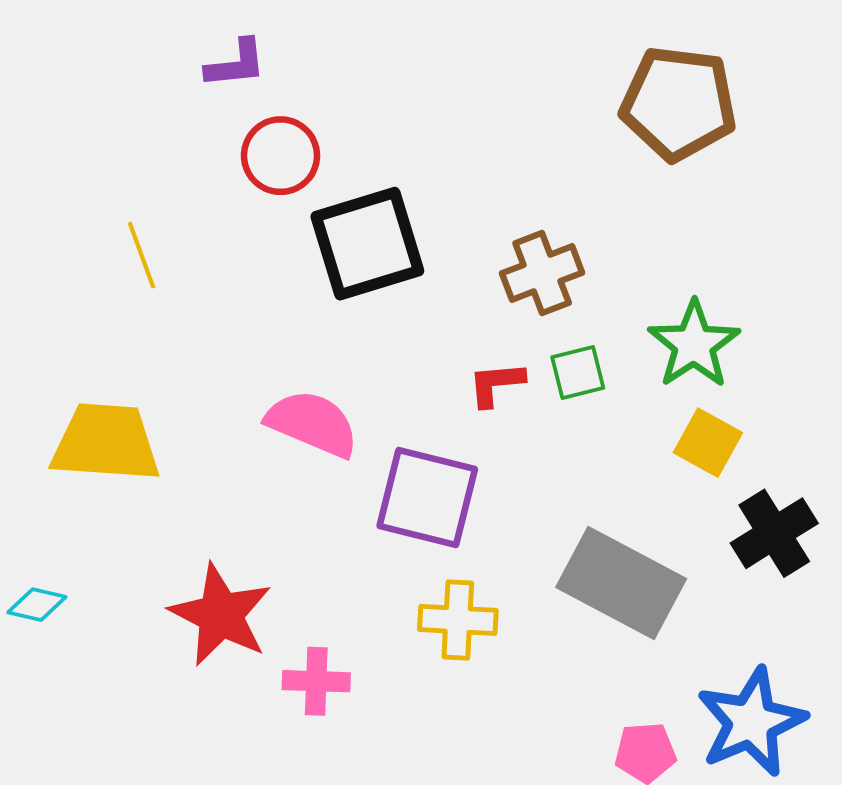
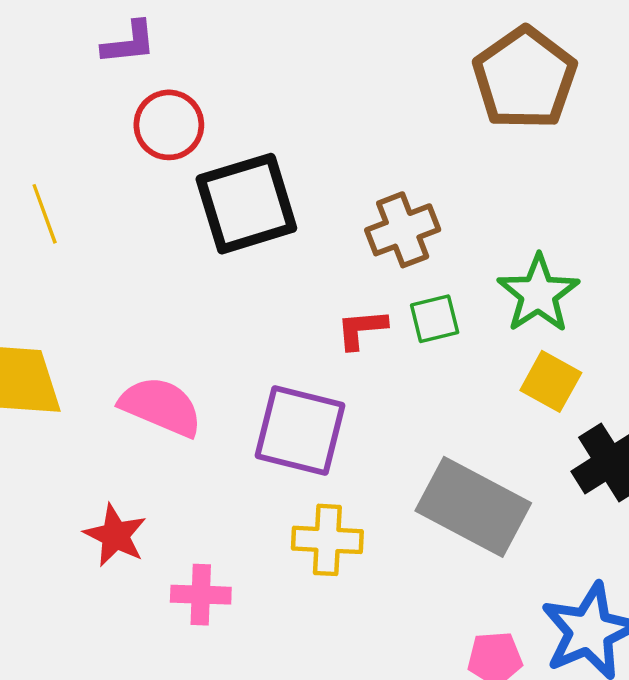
brown pentagon: (679, 103) -> (525, 78), turned 30
pink semicircle: (312, 424) -> (161, 407), moved
red star: (221, 615) -> (115, 535), size x0.7

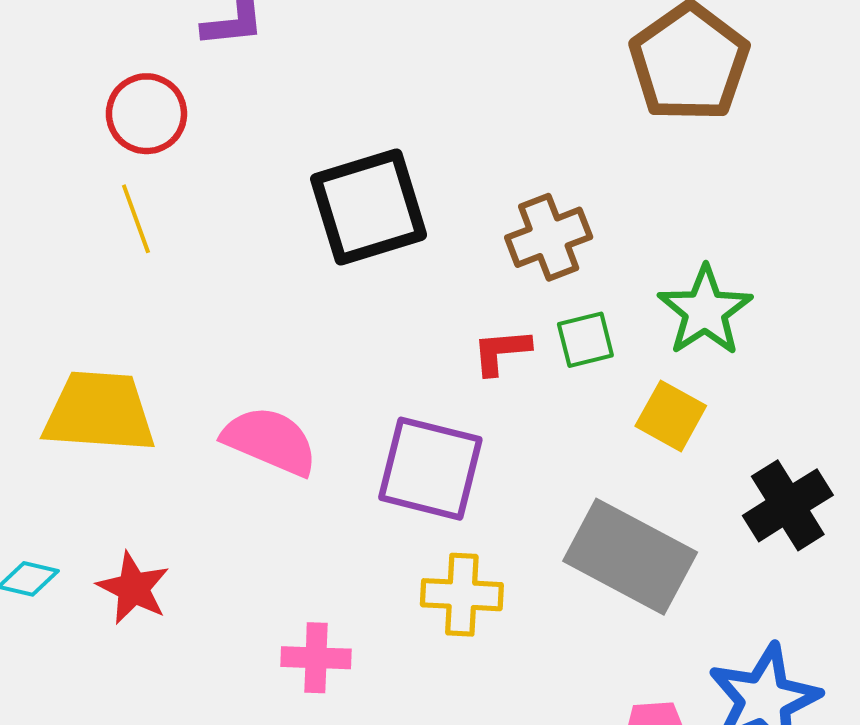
red circle: (169, 125) -> (146, 114), moved
yellow square: (551, 381) -> (671, 416), moved
red star: (115, 535) -> (133, 588), moved

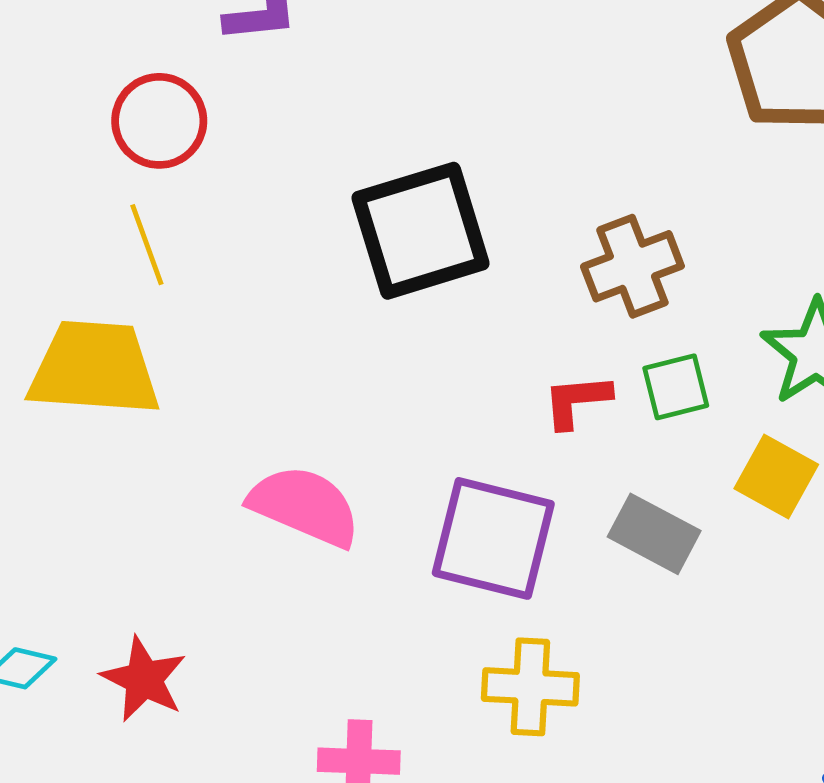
yellow trapezoid: (99, 412) -> (94, 368), moved
gray rectangle: (630, 557) -> (654, 534), moved, size x0.6

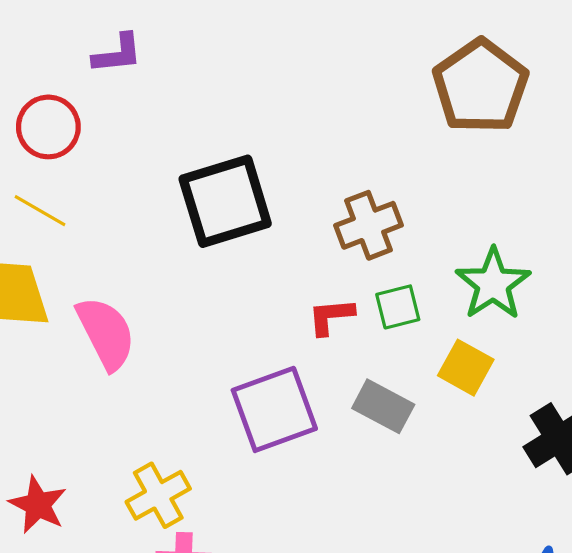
yellow line: (147, 245) -> (40, 211), turned -40
pink semicircle: (305, 506) -> (106, 333), moved, turned 40
purple square: (493, 538) -> (274, 409), turned -34
yellow cross: (530, 687) -> (158, 495), moved, turned -32

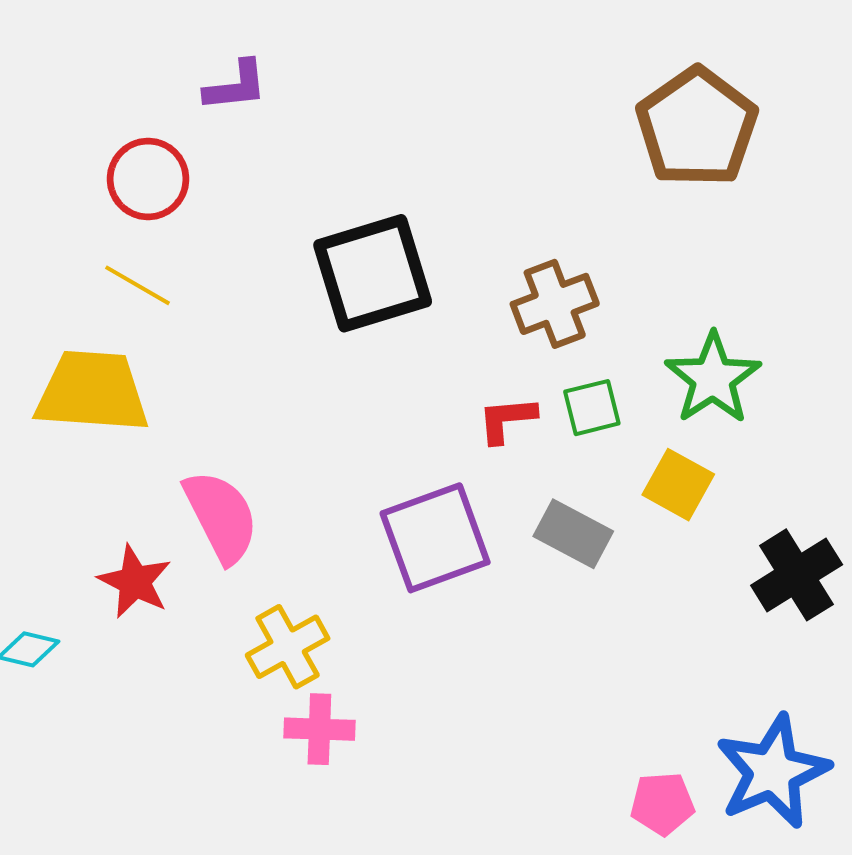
pink semicircle: (106, 333) -> (221, 517), moved
red star: (38, 505) -> (135, 582), moved

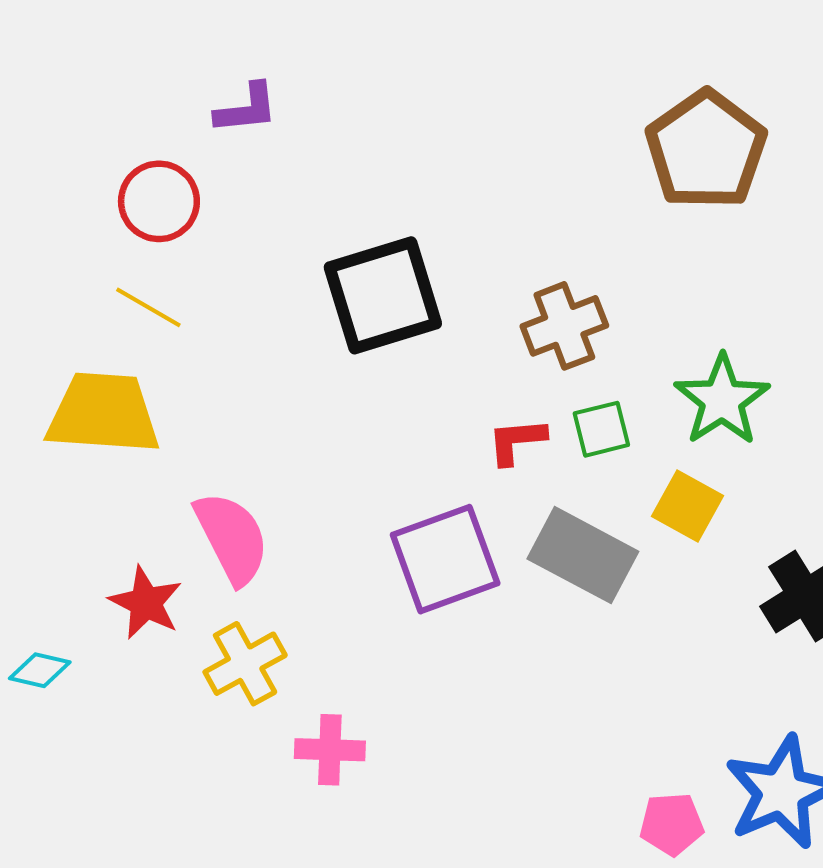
gray rectangle: (573, 534) -> (583, 555), size x1.4
yellow cross: (288, 647) -> (245, 664), moved

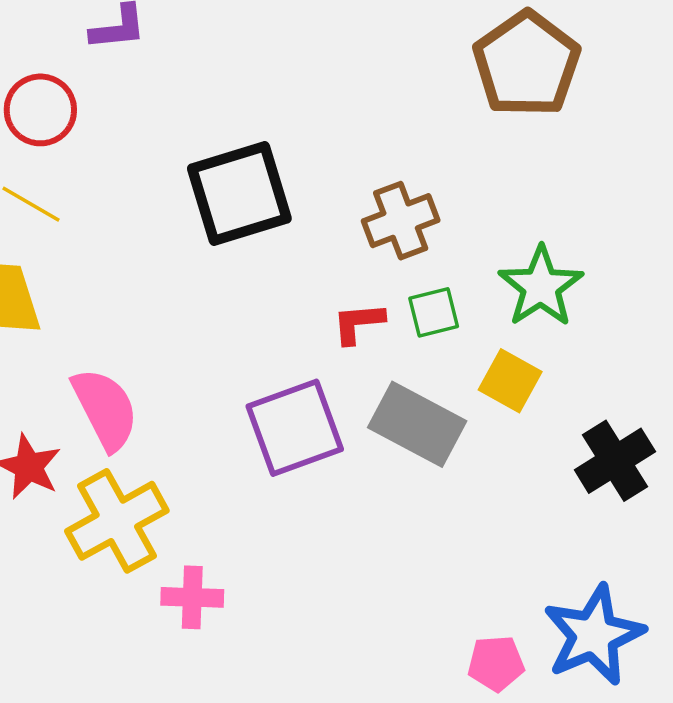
yellow cross: (245, 664) -> (117, 521), size x1.4

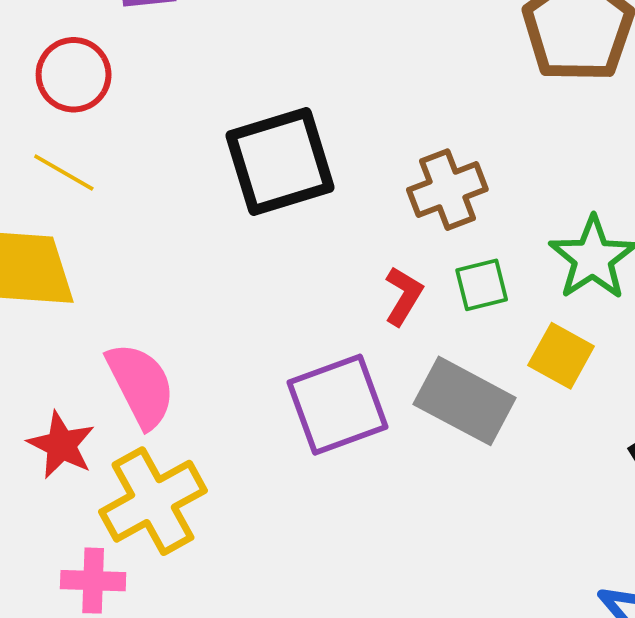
red L-shape: (358, 323) -> (403, 296), turned 126
pink cross: (192, 597) -> (93, 581), moved

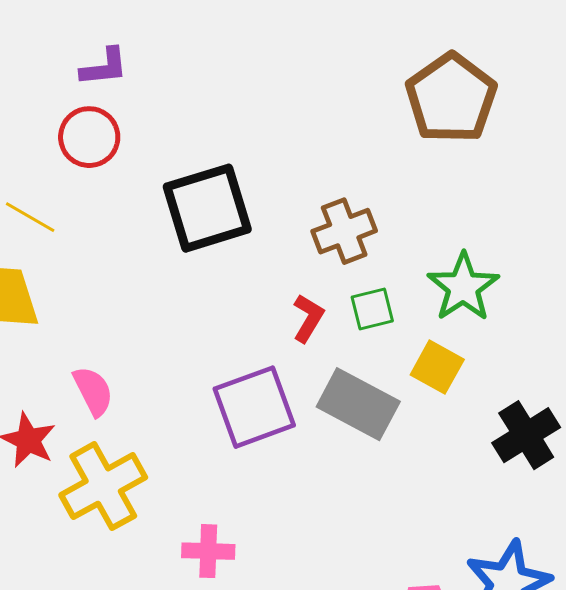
red circle: (74, 75) -> (89, 137), moved
pink semicircle: (141, 385) -> (93, 391), size x0.7
pink cross: (93, 581) -> (208, 551), moved

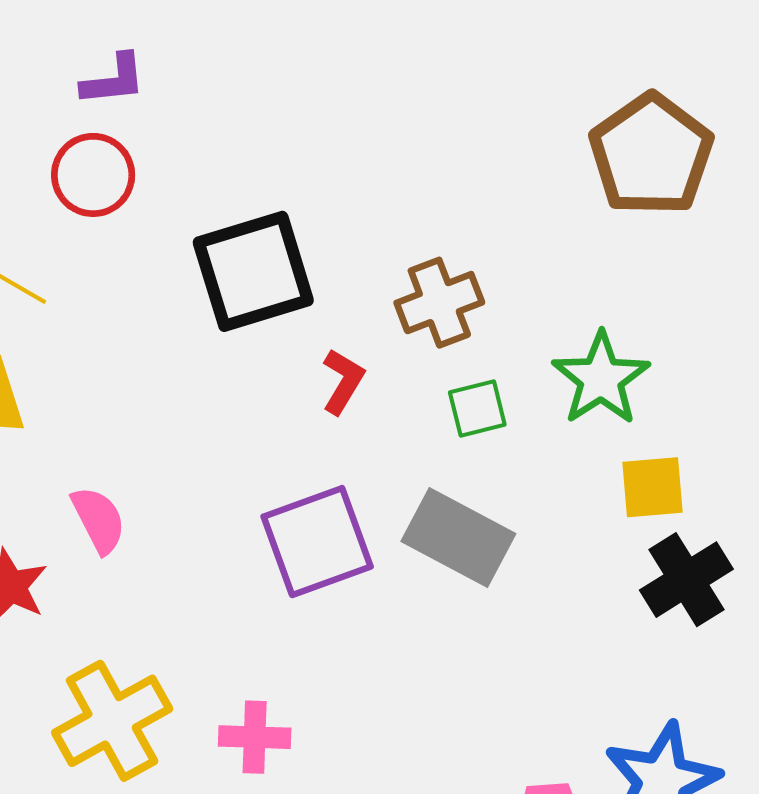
brown pentagon: (451, 98) -> (651, 155), moved
red L-shape: (308, 318) -> (343, 381), moved
yellow square: (437, 367) -> (652, 487), moved, turned -34
yellow cross: (103, 486) -> (112, 721), moved

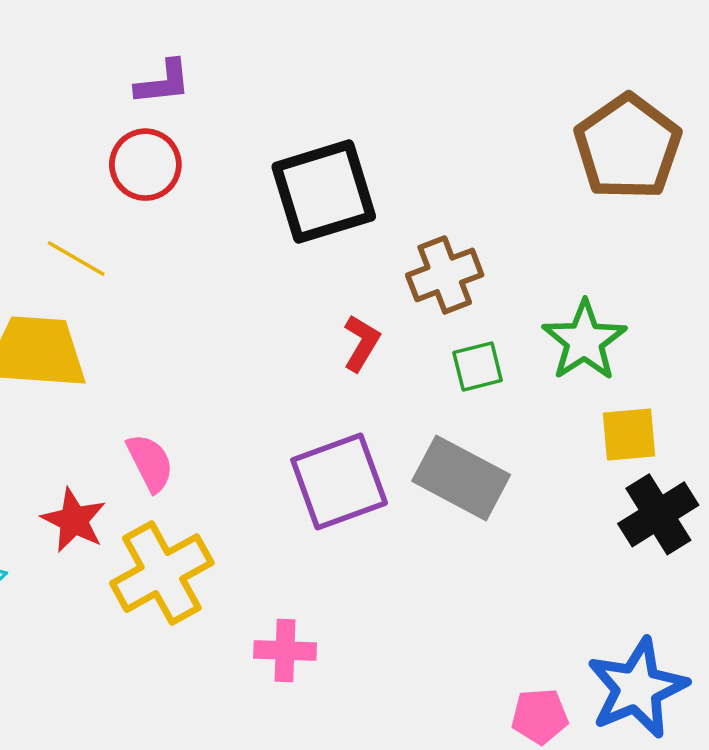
black square: (253, 271) -> (324, 192), moved
yellow cross: (112, 721) -> (162, 573), moved

